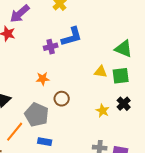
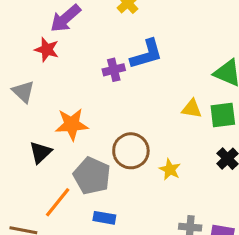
orange star: (43, 79) -> (72, 124), moved, size x1.5
brown circle: (62, 99) -> (131, 151), size x1.5
yellow star: (103, 111) -> (170, 170), moved

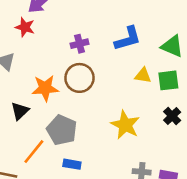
blue L-shape: (146, 54) -> (128, 39), moved
brown circle: (131, 151) -> (80, 78), moved
yellow star: (170, 170) -> (125, 125), size x1.6

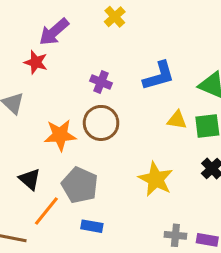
purple cross: (80, 44) -> (101, 82), turned 36
black triangle: (20, 111) -> (30, 179), moved, turned -36

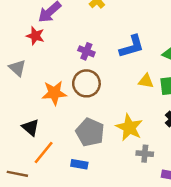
gray pentagon: (80, 185) -> (90, 132), moved
gray cross: (175, 235) -> (145, 154), moved

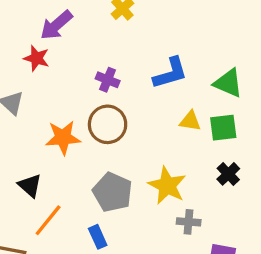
blue rectangle: (79, 164) -> (98, 237), turned 56

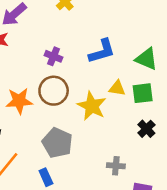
yellow star: (167, 186) -> (92, 106), moved

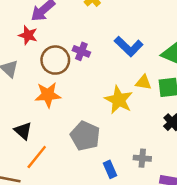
blue L-shape: (102, 51) -> (129, 46), turned 60
brown circle: (54, 91) -> (55, 60), moved
blue rectangle: (46, 177) -> (110, 169), moved

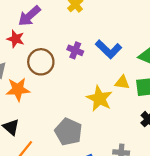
purple cross: (81, 51) -> (75, 50), moved
orange star: (48, 95) -> (18, 89), moved

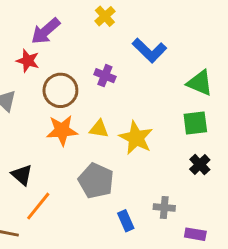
blue L-shape: (109, 49) -> (149, 50), moved
yellow triangle: (122, 82) -> (99, 129), moved
orange star: (18, 89) -> (62, 130), moved

